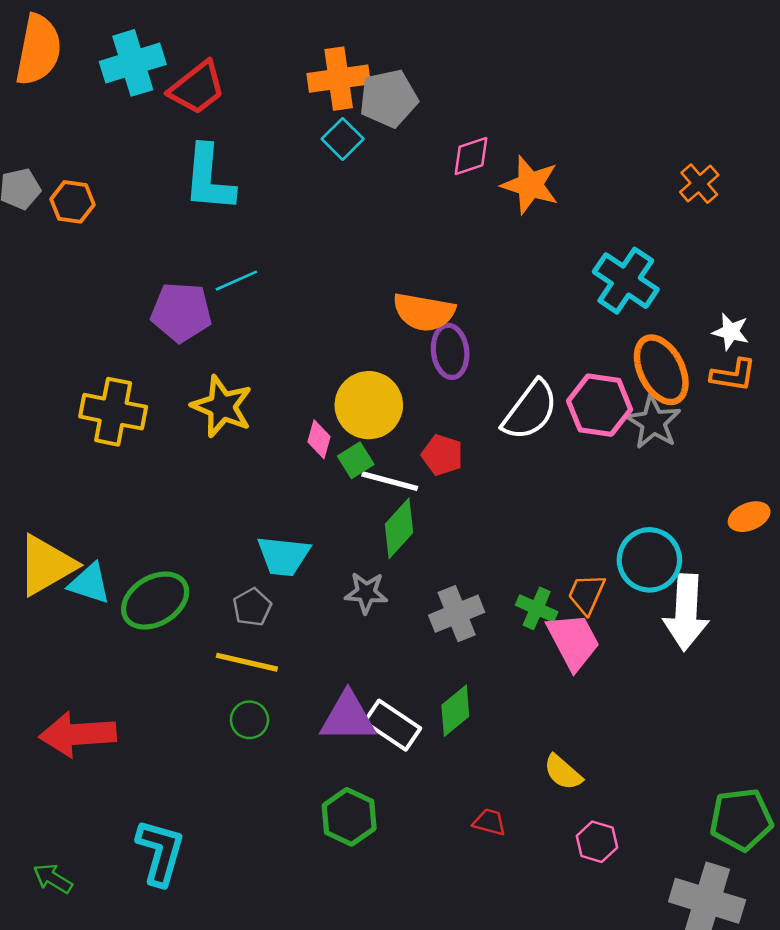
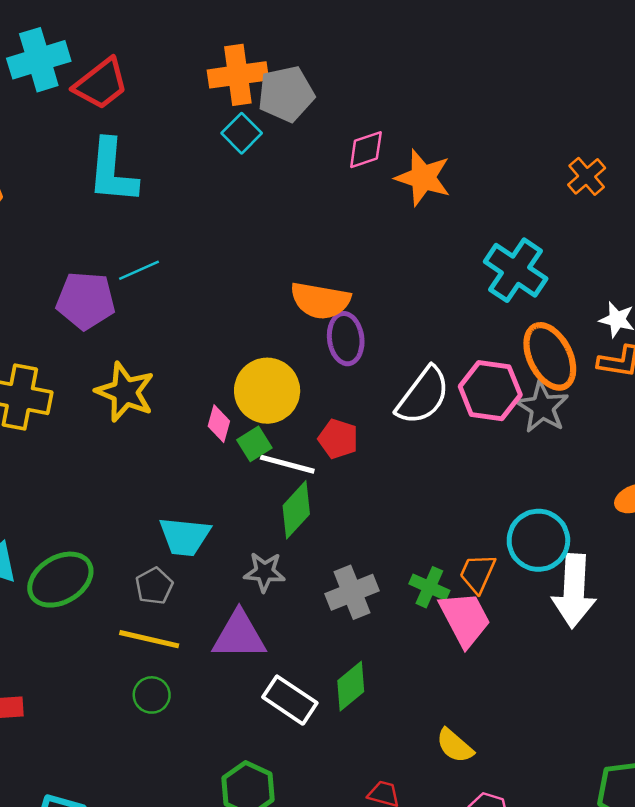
purple triangle: (348, 717) -> (239, 635), moved

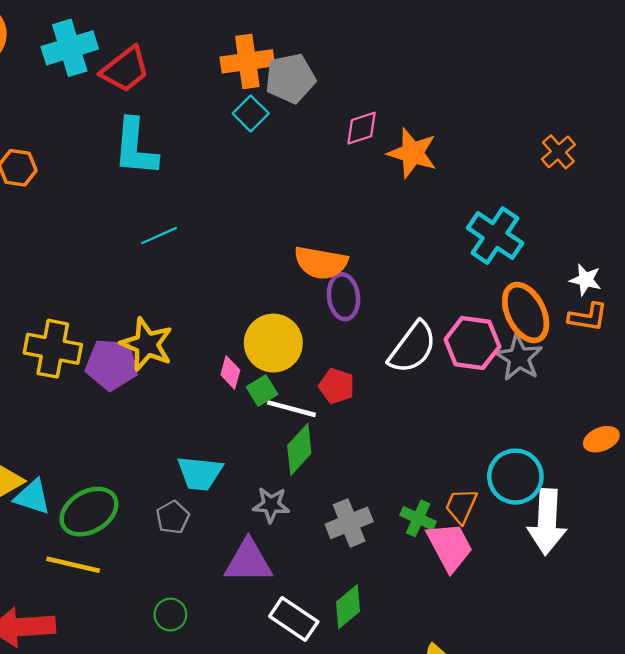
purple pentagon: (86, 301) -> (112, 365), moved
yellow line: (149, 639) -> (73, 565), moved

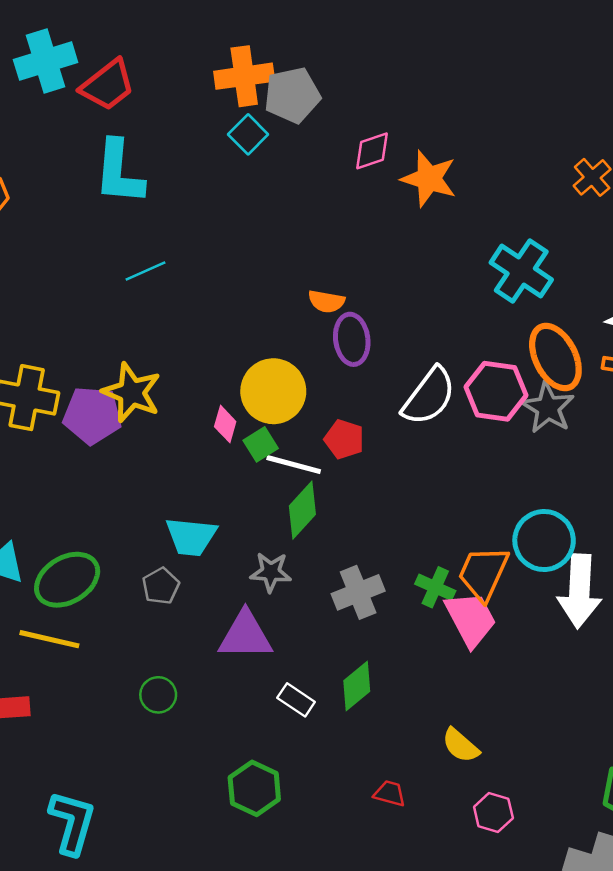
orange semicircle: (321, 263) -> (326, 301), size x0.6
orange trapezoid: (461, 506) -> (483, 573), size x1.4
white rectangle: (294, 619) -> (296, 700), size x0.7

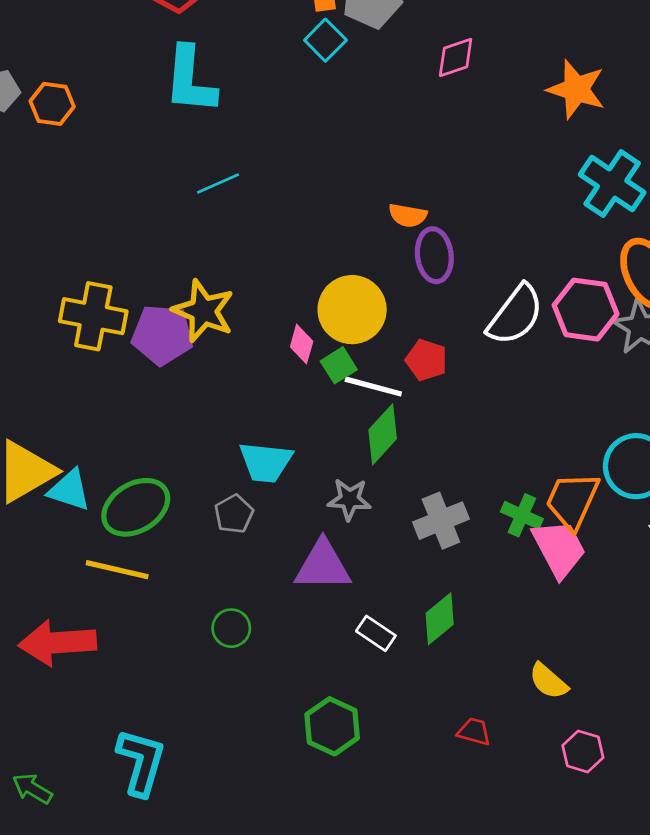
orange star: (429, 179) -> (576, 89), moved

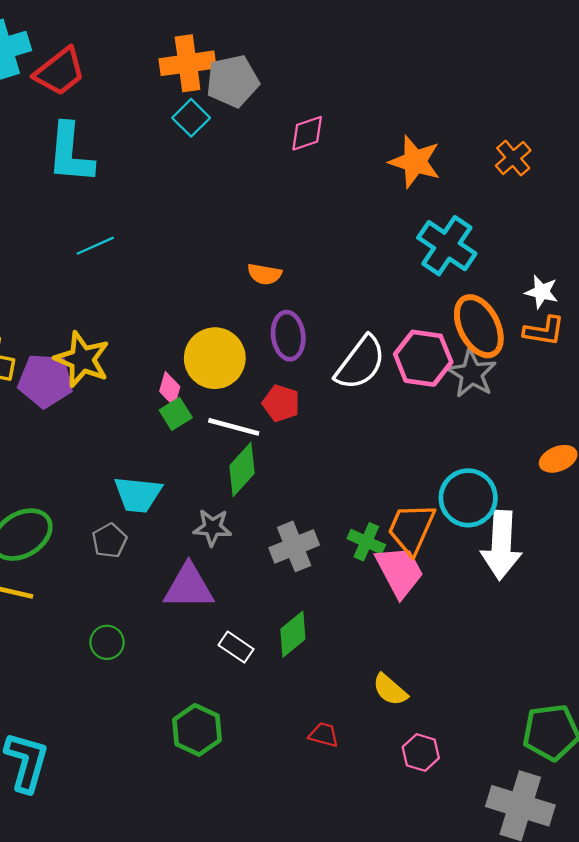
purple ellipse: (434, 255) -> (288, 336), moved
green square: (339, 365) -> (176, 414), moved

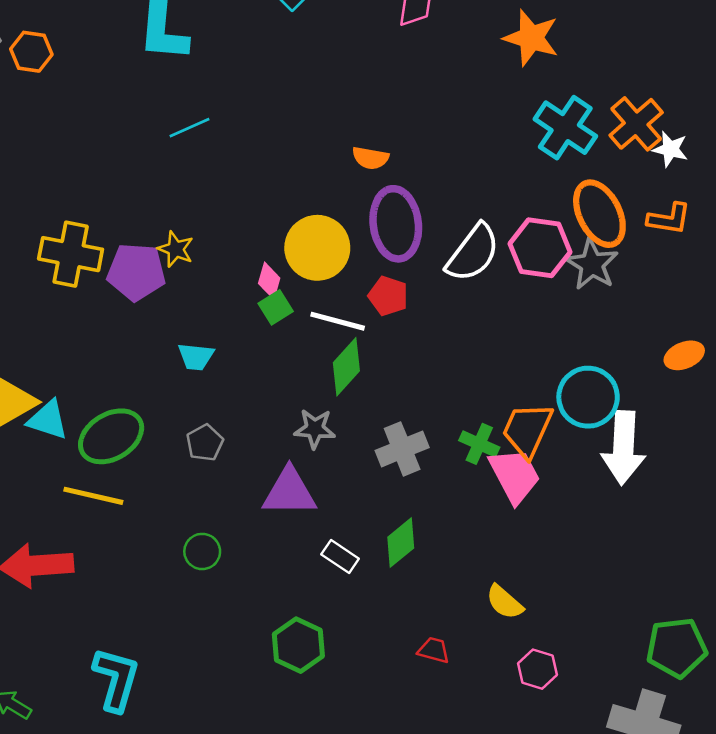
orange cross: (513, 158) -> (636, 124), moved, size x1.4
white star: (542, 292) -> (670, 149), moved
purple ellipse: (288, 336) -> (396, 224), size x1.4
yellow star: (82, 359) -> (176, 249), size x0.6
cyan trapezoid: (138, 494) -> (196, 357), moved, size x0.7

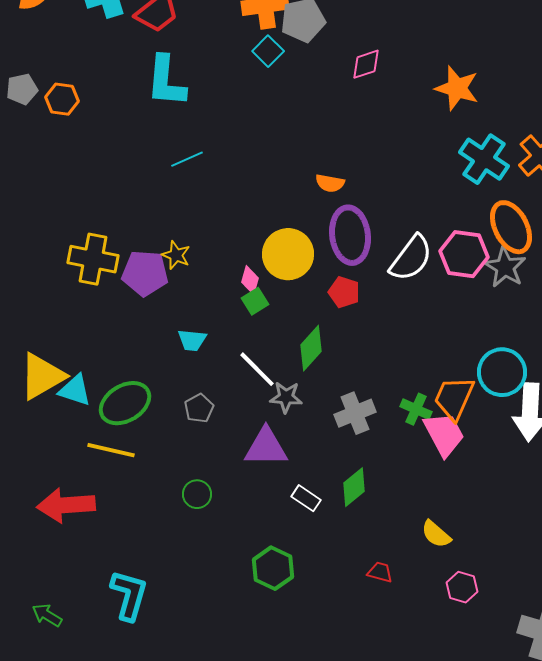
white line: (338, 321) -> (257, 369), moved, turned 30

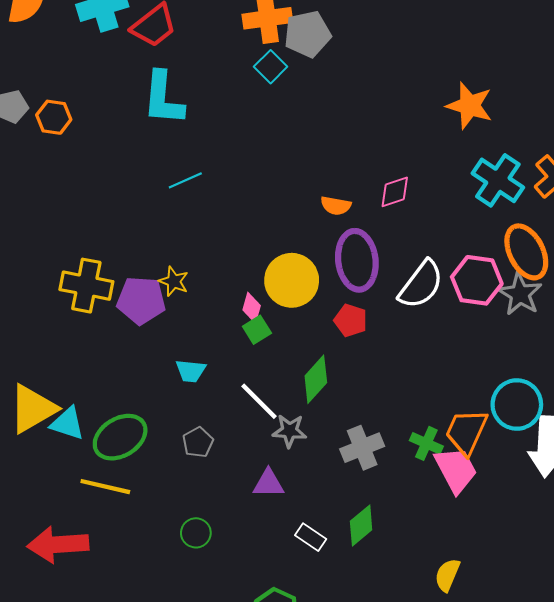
pink diamond: (366, 64) -> (395, 192), moved
purple triangle: (266, 447) -> (268, 483), size x0.7
yellow semicircle: (436, 534) -> (447, 575), turned 72

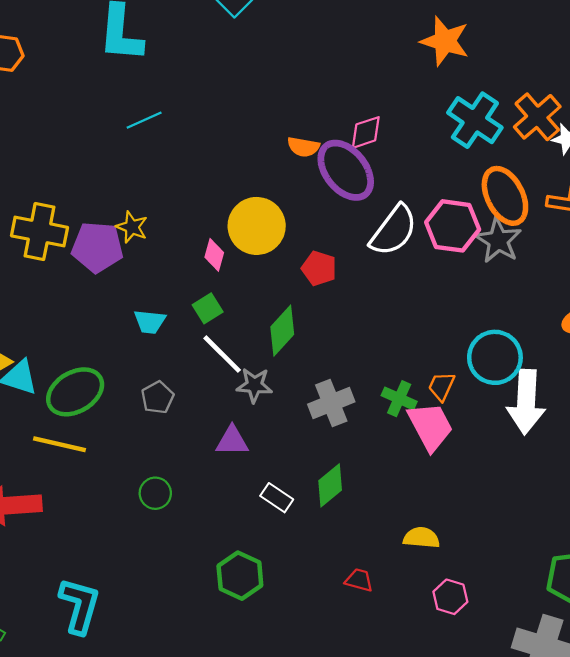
purple ellipse: (357, 260) -> (346, 170), moved, turned -32
green square: (257, 330) -> (208, 308), moved
orange trapezoid: (466, 432) -> (441, 386), size x0.6
yellow semicircle: (447, 575) -> (421, 538), turned 72

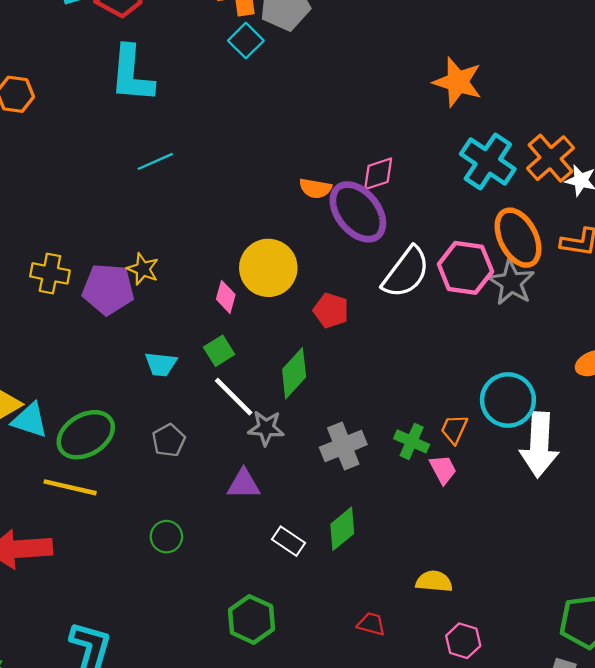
yellow cross: (39, 232) -> (50, 273), size x0.7
pink trapezoid: (430, 426) -> (443, 469), size x0.6

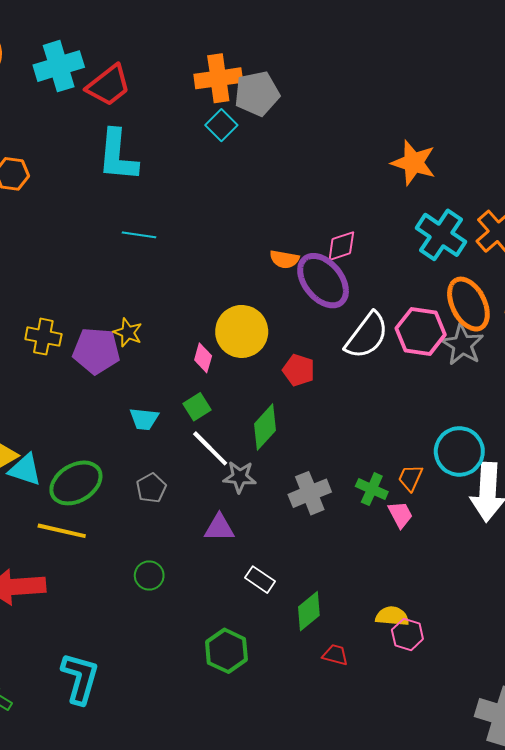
cyan line: (155, 161) -> (139, 235), turned 32
green diamond: (342, 529) -> (309, 611), moved
pink hexagon: (463, 641) -> (407, 634), moved

